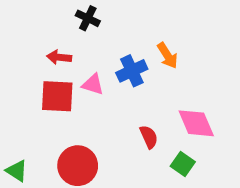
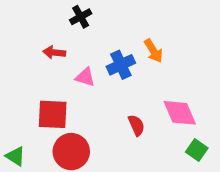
black cross: (88, 18) -> (81, 17), turned 35
red square: (57, 96) -> (53, 114), moved
green square: (183, 164) -> (197, 150), moved

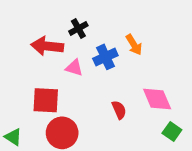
black cross: (81, 17) -> (78, 28), moved
red arrow: (54, 52) -> (47, 46), size x1.6

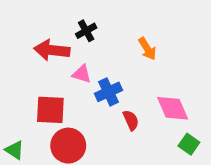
blue cross: (105, 57) -> (108, 92), moved

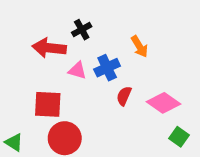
blue cross: (108, 92) -> (107, 68), moved
pink diamond: (173, 108) -> (163, 103), turned -32
red semicircle: (131, 120) -> (124, 96), moved, turned -132

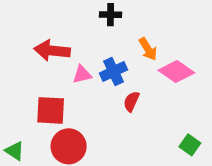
black cross: (82, 30) -> (110, 15), moved, turned 30
pink triangle: (77, 70) -> (82, 74), turned -30
pink diamond: (163, 103) -> (176, 71), moved

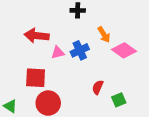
red semicircle: (131, 101) -> (98, 87), moved
green square: (190, 145) -> (119, 100), moved, turned 32

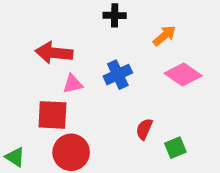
orange arrow: (104, 35) -> (164, 36), moved, turned -98
pink triangle: (58, 53) -> (73, 84), moved

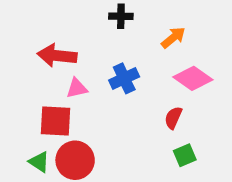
red semicircle: (144, 129) -> (173, 118), moved
green triangle: (15, 157) -> (39, 162), moved

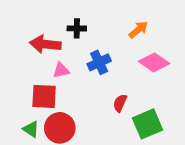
black cross: (121, 16) -> (77, 28), moved
red semicircle: (173, 118) -> (120, 103), moved
green square: (185, 155) -> (147, 124), size x1.6

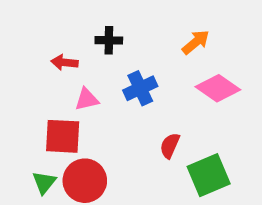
red arrow: (45, 44) -> (64, 62), size x0.6
green triangle: (31, 129) -> (44, 183), turned 36

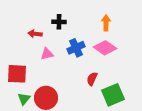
orange arrow: (196, 42) -> (106, 23), turned -49
pink diamond: (218, 88) -> (105, 48), moved
red square: (63, 136) -> (17, 74), moved

